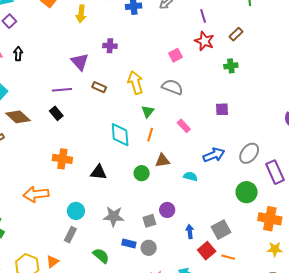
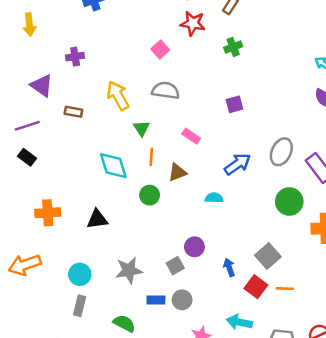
brown triangle: (162, 161) -> (177, 172), moved
green circle: (142, 173) -> (150, 195), moved

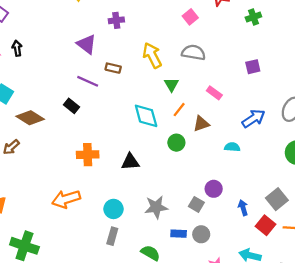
purple line: (27, 126) -> (88, 81), moved, turned 40
orange line: (151, 157) -> (179, 110), turned 32
gray square: (175, 266) -> (196, 204), turned -32

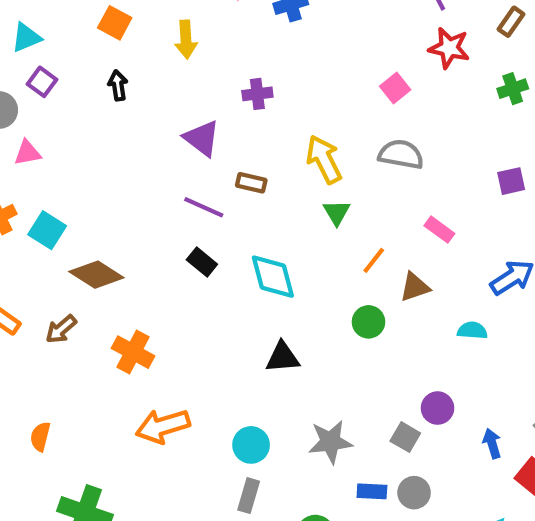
black arrow: (17, 48) -> (118, 85), moved
green triangle: (172, 85) -> (337, 212), moved
black rectangle: (72, 106) -> (202, 262), moved
cyan diamond: (146, 116) -> (273, 277), moved
orange cross: (88, 155) -> (133, 352), moved, turned 30

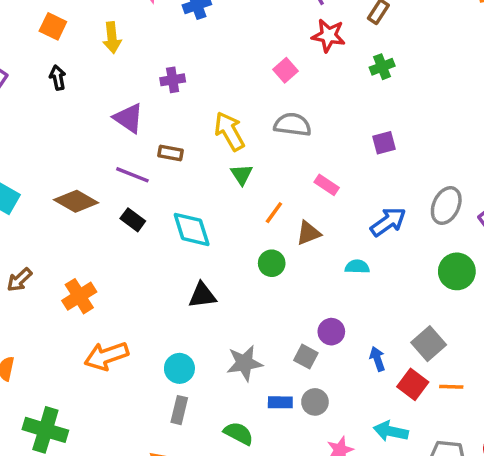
brown diamond: (96, 275) -> (76, 201), moved
orange cross: (133, 352) -> (79, 296), turned 32

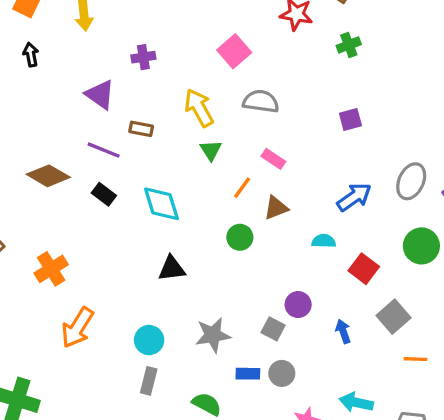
pink square: (286, 70) -> (234, 51), moved, size x1.4
pink rectangle: (327, 185) -> (273, 159), moved
orange arrow: (106, 356) -> (77, 328), turned -39
red square: (413, 384) -> (364, 269), moved

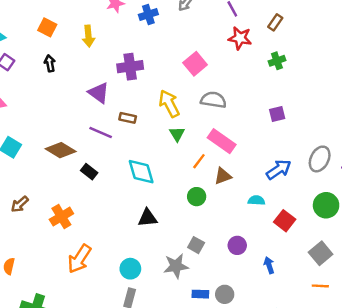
purple cross: (143, 57) -> (130, 67), size x1.5
pink rectangle: (273, 159) -> (222, 141), size x1.6
black rectangle: (104, 194) -> (89, 172), moved
gray square: (394, 317) -> (321, 253), moved
gray square: (273, 329) -> (196, 245), moved

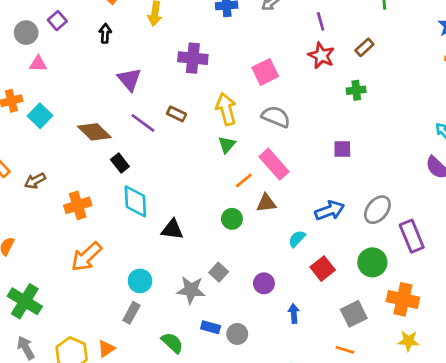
purple triangle: (99, 93) -> (129, 79), moved
cyan diamond: (141, 172) -> (135, 201), moved
cyan semicircle: (256, 200) -> (297, 239), turned -63

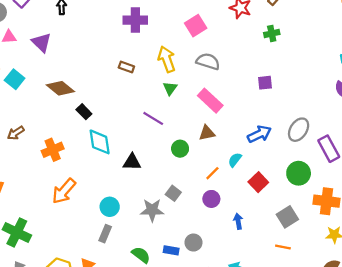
purple triangle: (129, 79) -> (41, 42), moved
purple line: (143, 123) -> (153, 118), moved
orange line: (244, 180) -> (212, 173), moved
blue rectangle: (211, 327) -> (171, 250), moved

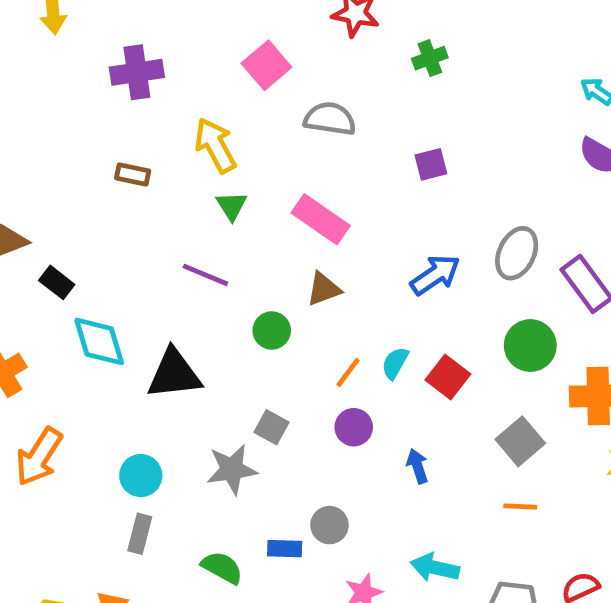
gray semicircle: (208, 61) -> (330, 119), moved
cyan semicircle: (235, 160) -> (395, 363), moved
black triangle: (132, 162) -> (174, 374), size x1.4

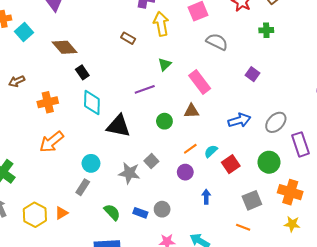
yellow arrow: (215, 145) -> (161, 24), moved
purple square: (431, 164) -> (252, 74), turned 32
purple line: (205, 275) -> (145, 89), turned -60

